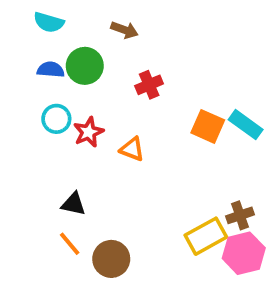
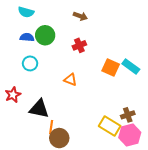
brown arrow: (125, 30) -> (80, 16), moved
red star: (89, 132) -> (13, 95), moved
black triangle: (73, 204) -> (39, 109), size x1.5
yellow rectangle: (206, 236) -> (110, 126), turned 60
orange line: (70, 244) -> (51, 127), moved, turned 48

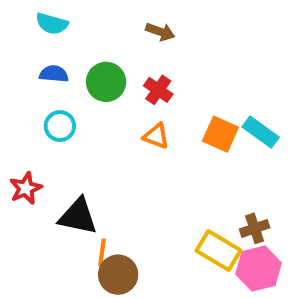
green circle: (45, 35) -> (106, 82), moved
red cross: (79, 45) -> (158, 90), turned -32
orange triangle: (70, 80) -> (156, 136), moved

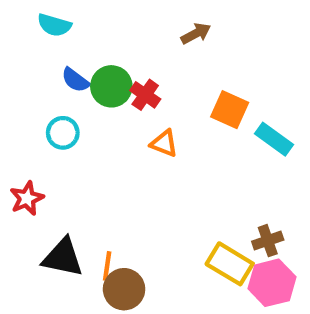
brown arrow: (160, 32) -> (196, 34), moved, turned -48
blue semicircle: (54, 74) -> (75, 80), moved, turned -148
red cross: (158, 90) -> (145, 95), moved
orange square: (220, 134) -> (230, 110), moved
black triangle: (78, 216) -> (63, 257), moved

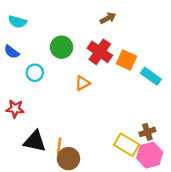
cyan semicircle: (54, 25) -> (17, 22), moved
blue semicircle: (75, 80) -> (12, 52), moved
red cross: (145, 95) -> (100, 52), moved, size x1.5
orange triangle: (164, 143) -> (82, 83), moved, turned -49
red star: (27, 198) -> (15, 109), turned 30

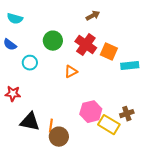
cyan rectangle: (151, 76) -> (130, 66), turned -42
pink hexagon: (150, 155) -> (91, 112), moved

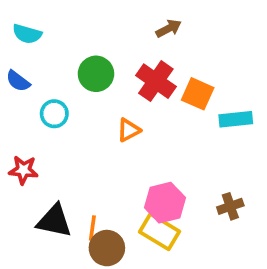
yellow rectangle: (109, 125) -> (160, 232), moved

